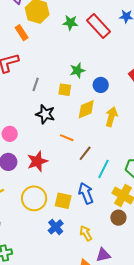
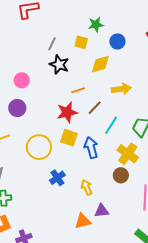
gray line: (36, 84) -> (52, 44), moved
yellow arrow: (111, 117) -> (121, 89), moved, turned 60
orange line: (67, 138) -> (78, 90), turned -48
red star: (37, 161) -> (67, 112), moved
yellow square: (63, 201) -> (69, 138), moved

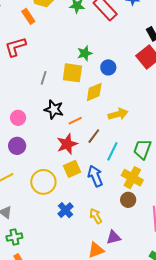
yellow square: (81, 42) -> (72, 73), size x1.5
black star: (59, 64) -> (54, 109), moved
yellow square: (69, 138) -> (72, 169), turned -36

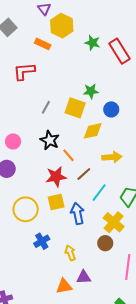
orange rectangle: (28, 16) -> (43, 44), turned -42
orange line: (75, 121) -> (69, 155), turned 64

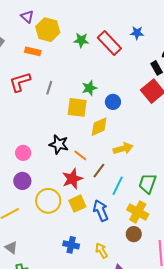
gray line: (46, 107) -> (49, 88), moved
yellow circle: (26, 209) -> (48, 201), moved
blue cross: (42, 241) -> (71, 245), turned -35

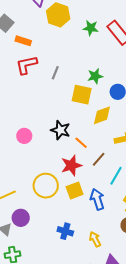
orange rectangle: (33, 51) -> (23, 41), moved
purple circle: (22, 181) -> (21, 218), moved

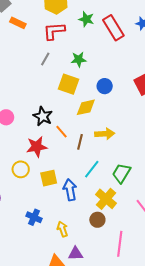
red L-shape: (26, 65) -> (54, 31), moved
green star: (95, 76) -> (79, 59), moved
brown line: (99, 159) -> (80, 142), moved, turned -35
red star: (71, 165) -> (37, 147), moved
yellow circle: (46, 186) -> (21, 169), size x0.7

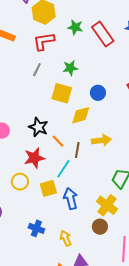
cyan line: (92, 169) -> (63, 169), moved

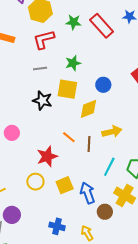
gray line: (37, 70) -> (40, 69), turned 64
black star: (38, 127) -> (42, 101), moved
cyan line: (63, 169) -> (109, 167), moved
brown circle: (100, 227) -> (105, 212), moved

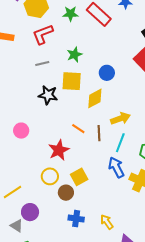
cyan line: (109, 167) -> (120, 143), moved
blue arrow: (88, 193) -> (116, 167), moved
brown circle: (105, 212) -> (66, 193), moved

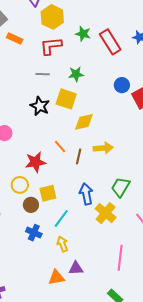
blue circle: (107, 73) -> (122, 85), moved
cyan line: (120, 143) -> (61, 219), moved

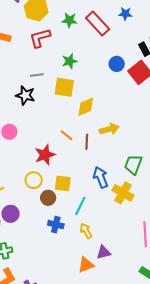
gray line: (43, 74) -> (37, 75), moved
black star: (40, 106) -> (25, 95), moved
yellow square: (48, 193) -> (63, 183), turned 30

